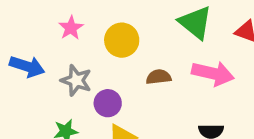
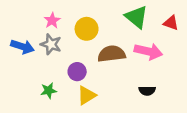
brown semicircle: (159, 77) -> (112, 54), size x1.6
gray star: (76, 80) -> (51, 44), moved

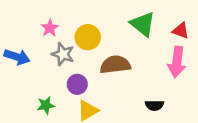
gray star: (51, 44) -> (63, 54), moved
pink arrow: (148, 51) -> (177, 62), moved, turned 84

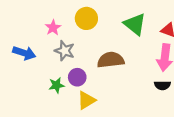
yellow circle: (88, 37) -> (86, 18), moved
green star: (46, 105) -> (56, 85), moved
black semicircle: (155, 105) -> (162, 85), moved

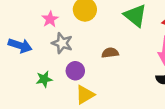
brown semicircle: (111, 60) -> (110, 53), size x0.6
green star: (56, 85) -> (44, 79), moved

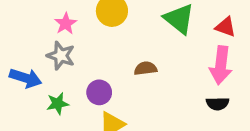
gray star: (62, 43) -> (61, 56), moved
blue arrow: (20, 46) -> (26, 78), moved

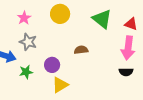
pink star: (66, 24) -> (24, 18), moved

